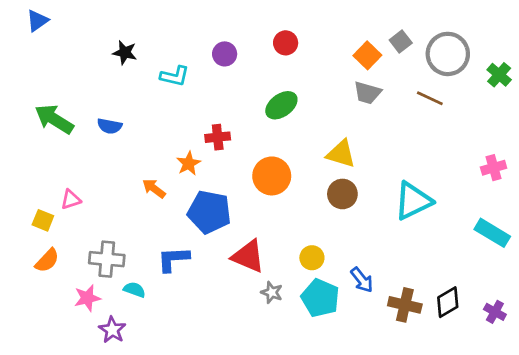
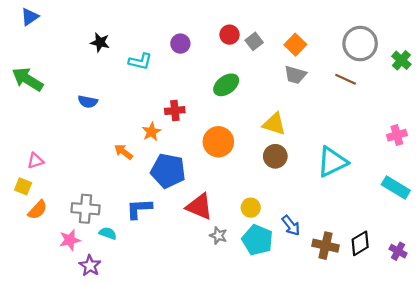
gray square: (401, 41) -> (254, 41), moved
green arrow: (54, 119) -> (27, 79), moved
pink triangle: (71, 200) -> (35, 161), moved
yellow square: (43, 220) -> (23, 186), moved

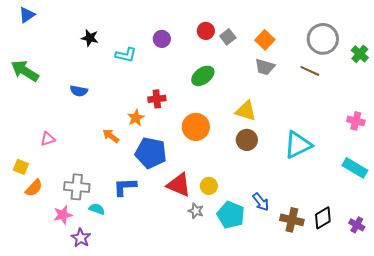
pink cross: (397, 135) -> (356, 121), turned 30
pink triangle: (35, 161) -> (48, 139), moved
yellow circle: (251, 208) -> (209, 186), moved

